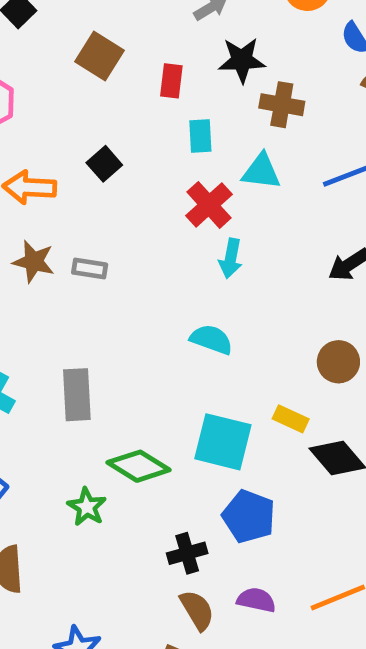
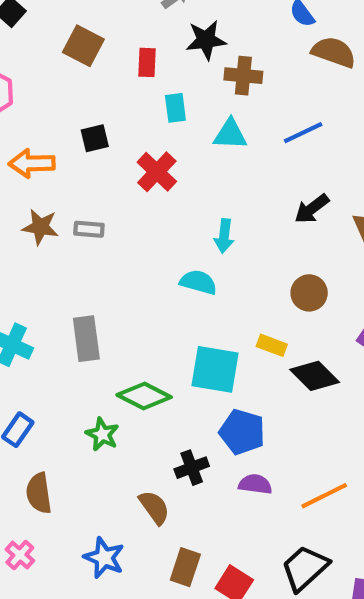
black square: (104, 164) -> (95, 138), turned 32
red cross: (209, 205) -> (157, 172), moved
cyan arrow: (231, 258) -> (224, 236), moved
purple semicircle: (256, 600) -> (255, 484), moved
brown semicircle: (197, 610) -> (154, 507), moved

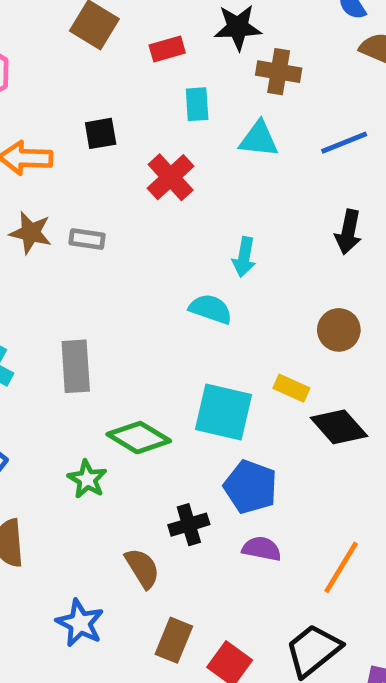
red rectangle: (147, 62) -> (167, 49), turned 68
black arrow: (312, 209) -> (348, 232), turned -45
orange line: (324, 496) -> (341, 567), turned -36

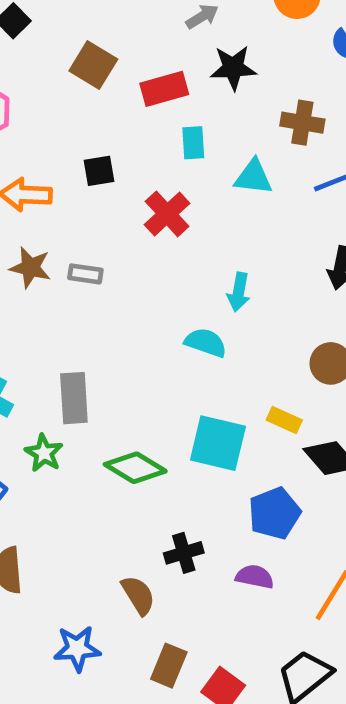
red rectangle: (167, 49) -> (164, 89), size x1.4
brown cross: (279, 72) -> (302, 123), moved
green star: (87, 479) -> (44, 453), moved
blue pentagon: (250, 487) -> (274, 513), moved, turned 30
blue star: (80, 623) -> (77, 648), turned -30

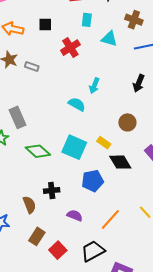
gray rectangle: (74, 398) -> (18, 117), turned -30
purple semicircle: (255, 577) -> (75, 215), moved

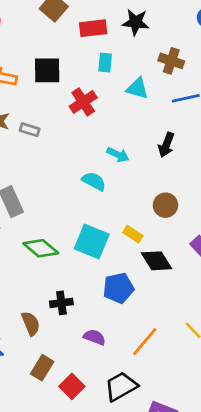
black square: (45, 24) -> (47, 70), size x1.5
black arrow: (139, 83) -> (166, 145), moved
cyan arrow: (94, 86) -> (118, 155), turned -84

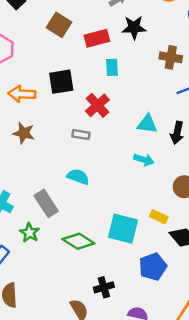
cyan triangle: (137, 88) -> (147, 124), moved
gray rectangle: (30, 130) -> (81, 135), moved
cyan arrow: (118, 155) -> (144, 160), moved
cyan semicircle: (94, 181) -> (78, 177), moved

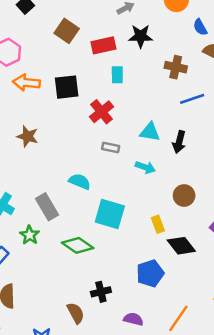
orange arrow: (22, 94) -> (26, 83), moved
gray rectangle: (81, 135) -> (111, 148), moved
yellow rectangle: (159, 217) -> (158, 224), turned 42
cyan square: (123, 229) -> (110, 214), moved

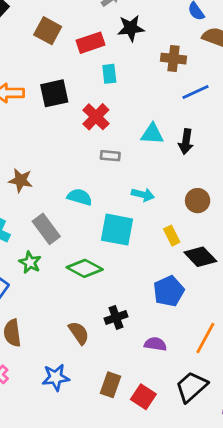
brown star: (28, 136) -> (21, 180), moved
cyan arrow: (145, 167) -> (143, 195), moved
brown semicircle: (76, 313) -> (79, 333), moved

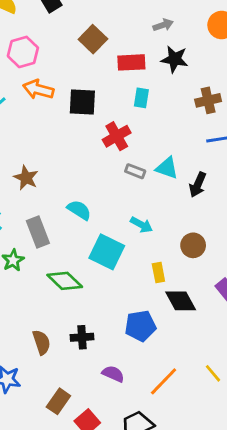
brown cross: (174, 59) -> (208, 100), turned -35
gray rectangle: (110, 156) -> (135, 171), moved

